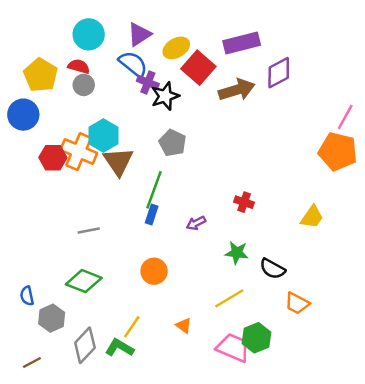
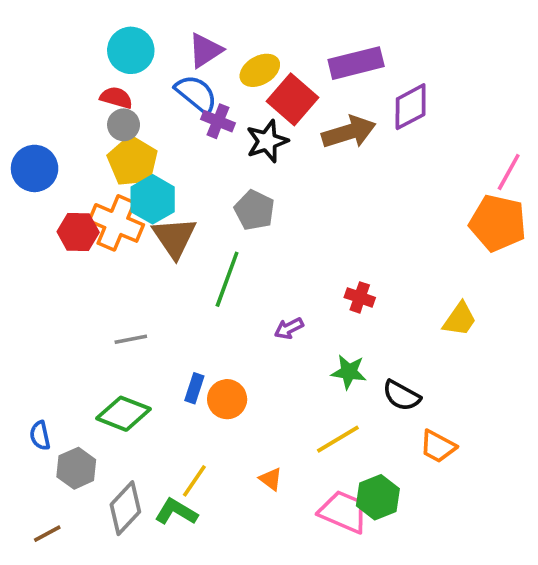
yellow pentagon: (41, 75) -> (133, 161), moved
black star: (165, 96) -> (267, 141), moved
blue rectangle: (152, 214) -> (194, 388), moved

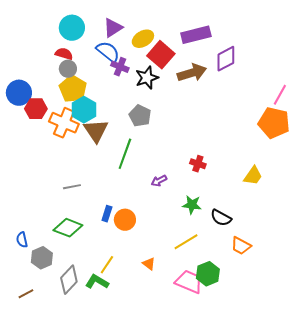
red hexagon: (78, 232) -> (36, 109), moved

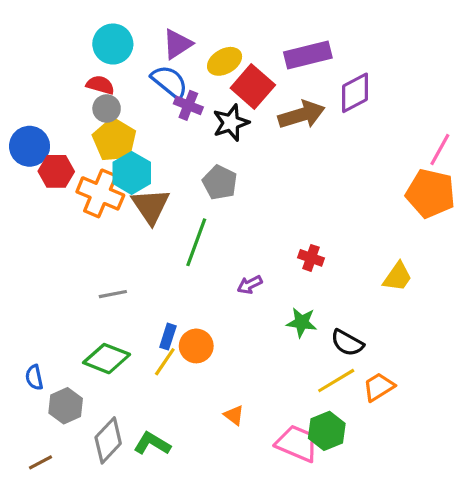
yellow line: (186, 242) -> (336, 381), moved
orange trapezoid: (241, 246) -> (379, 387), turned 120
yellow line: (107, 265) -> (165, 362), moved

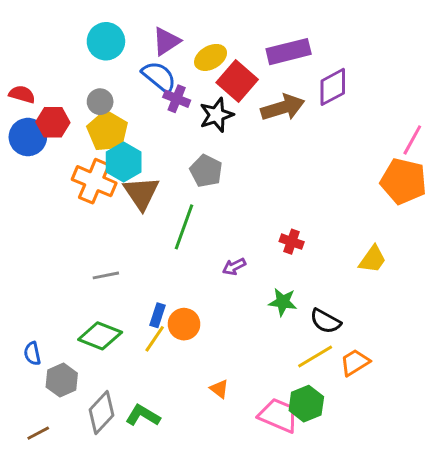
red semicircle: (100, 85) -> (22, 94), moved
red hexagon: (56, 171) -> (53, 122), moved

